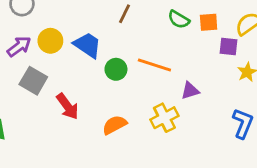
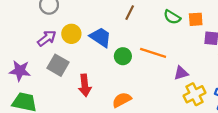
red arrow: (68, 106) -> (85, 85), turned 30
yellow cross: (164, 118) -> (195, 94), moved

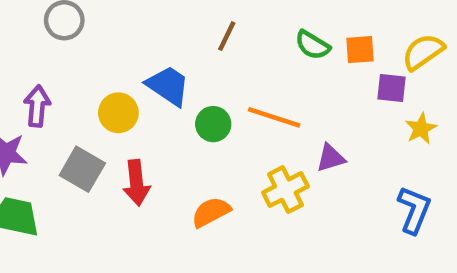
yellow circle: (71, 34) -> (118, 113), moved
purple arrow: (47, 38) -> (37, 106), moved, turned -48
gray square: (58, 65) -> (82, 169), moved
yellow cross: (195, 94) -> (285, 190), moved

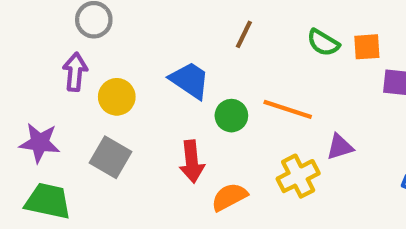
purple arrow: (37, 106) -> (75, 72), moved
yellow circle: (118, 113) -> (117, 97), moved
red arrow: (136, 183) -> (192, 161), moved

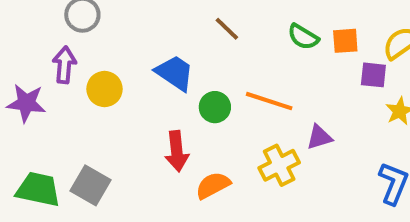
brown line: (244, 34) -> (227, 29), turned -72
purple star: (40, 143) -> (26, 103), moved
gray square: (110, 157) -> (90, 185), moved

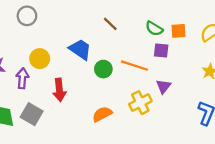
purple arrow: (64, 65) -> (22, 78), moved
purple square: (373, 75) -> (161, 51), moved
purple triangle: (319, 137) -> (163, 86), turned -35
red arrow: (177, 151) -> (59, 90), moved

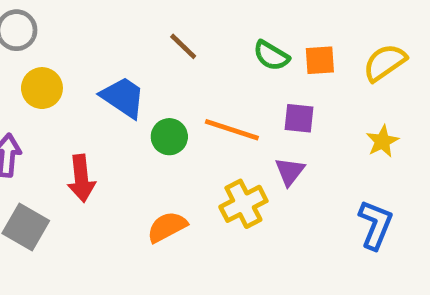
purple square: (161, 51) -> (299, 118), moved
yellow circle: (40, 59) -> (42, 88), moved

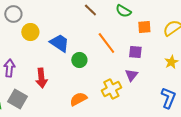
brown line: (183, 46) -> (90, 10), moved
green semicircle: (271, 56) -> (123, 11), moved
yellow circle: (42, 88) -> (30, 32), moved
orange line: (232, 130) -> (106, 43), moved, turned 35

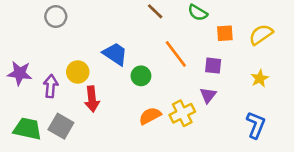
yellow circle: (30, 32) -> (78, 72), moved
orange semicircle: (78, 99) -> (150, 116), moved

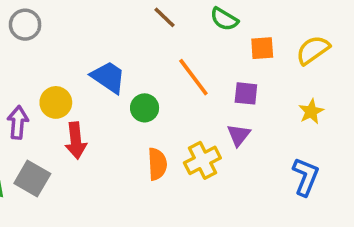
orange semicircle: (150, 116) -> (157, 164), turned 115

